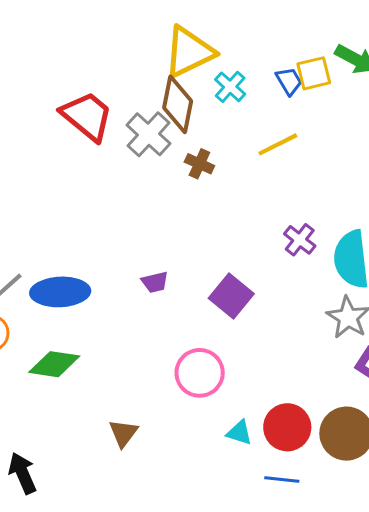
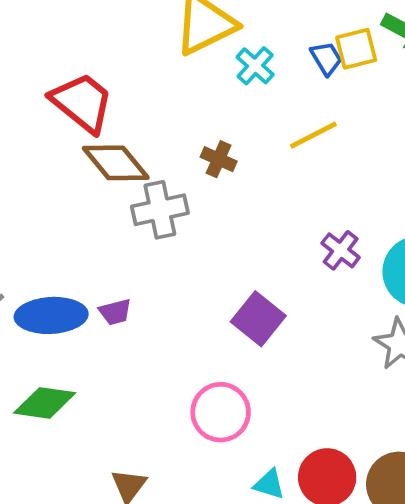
brown diamond: (178, 104) -> (116, 163), moved, turned -50
gray cross: (149, 134) -> (160, 210), moved, turned 36
purple trapezoid: (155, 282) -> (115, 312), moved

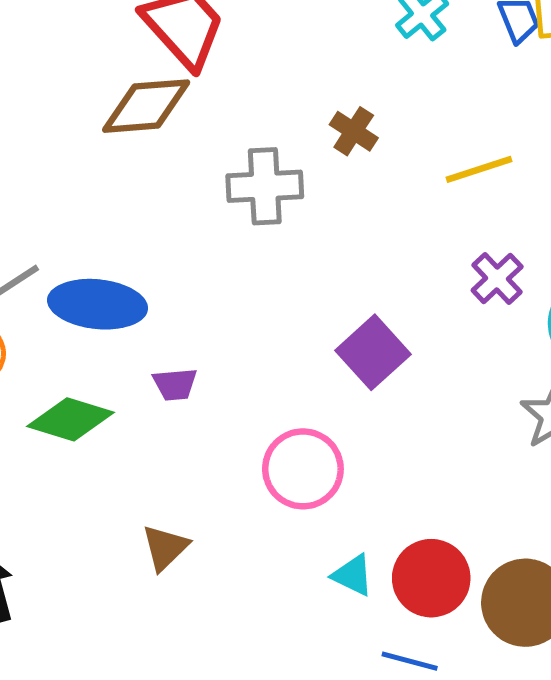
yellow line: (313, 135) -> (479, 169), moved
brown diamond: (116, 163) -> (146, 106), moved, turned -64
purple trapezoid: (115, 312) -> (175, 384), moved

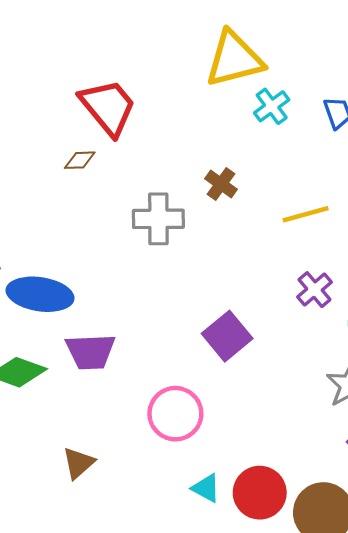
brown diamond: (146, 106) -> (80, 160), size x0.5
purple trapezoid: (175, 384) -> (91, 352), size x1.6

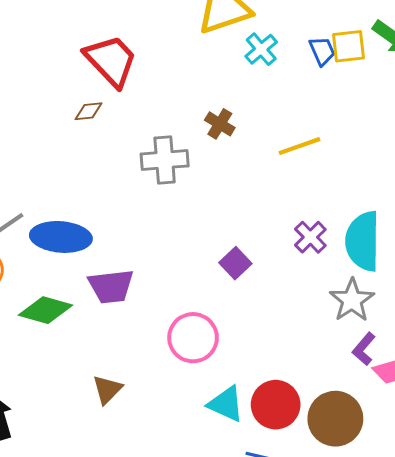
purple cross: (314, 290) -> (310, 237), moved
purple square: (227, 336) -> (235, 263), size x0.7
cyan triangle: (206, 488) -> (226, 404), size x1.4

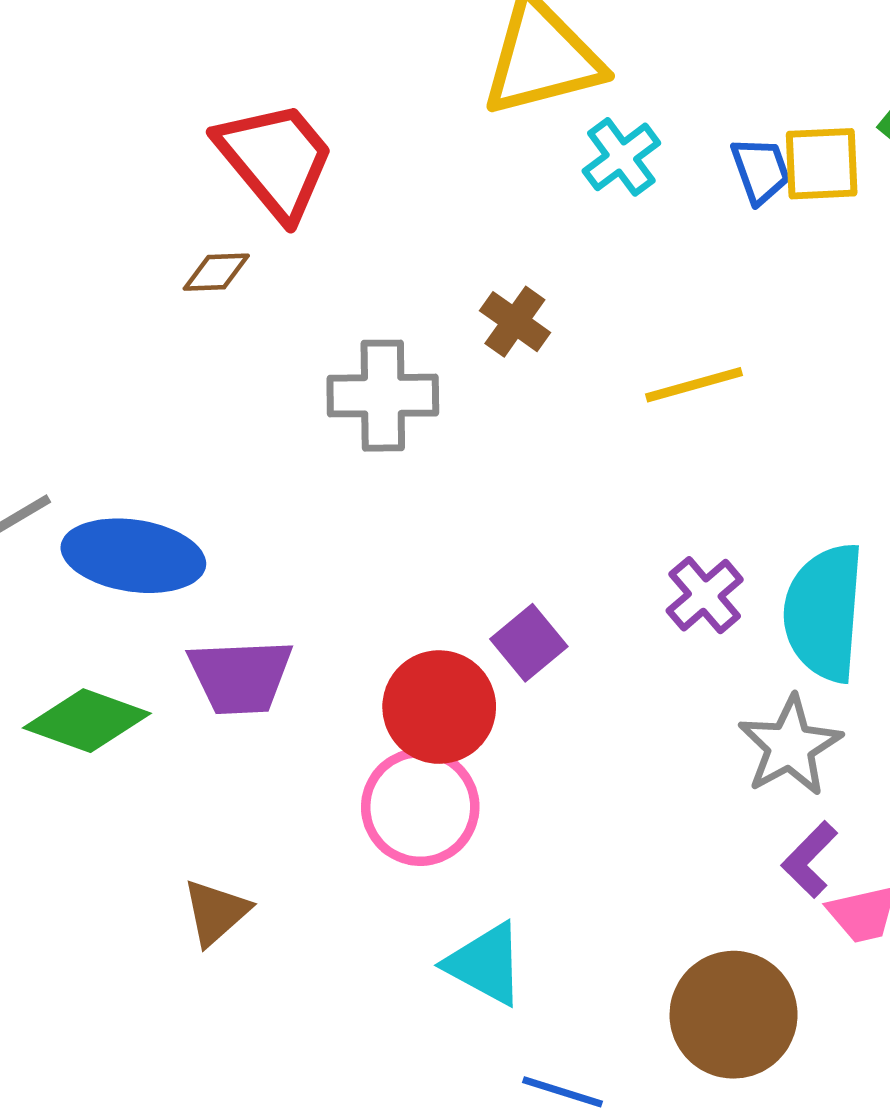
red circle: (276, 405) -> (439, 707), moved

